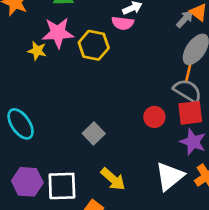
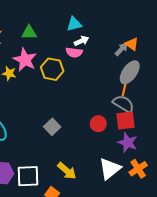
pink star: (58, 33) -> (25, 60), turned 30
gray square: (94, 134) -> (52, 127), moved

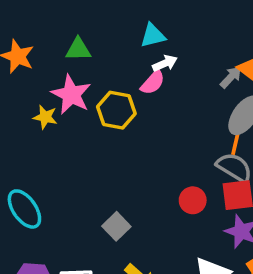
pink semicircle: (74, 52) -> (153, 82), turned -56
gray square: (52, 127) -> (116, 226), moved

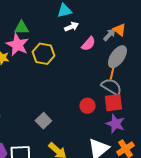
green triangle: (78, 49) -> (21, 28), moved
pink semicircle: (153, 82) -> (88, 44), moved

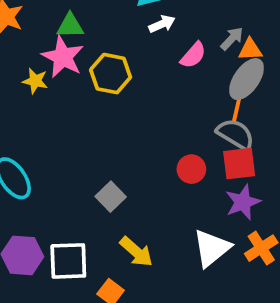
orange triangle: (119, 30) -> (250, 50), moved, turned -40
purple star: (115, 124) -> (243, 202), turned 30

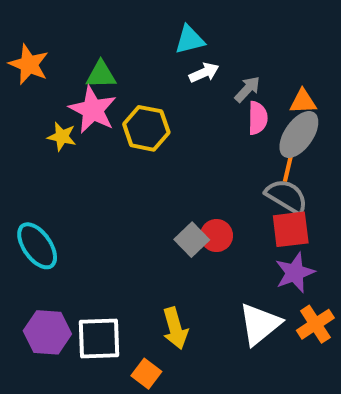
gray arrow: (232, 39) -> (247, 89), moved
pink semicircle: (193, 55) -> (258, 118), moved, turned -40
red circle: (191, 169) -> (216, 236), moved
gray square: (111, 197) -> (192, 240), moved
yellow arrow: (136, 252) -> (175, 328), turned 33

